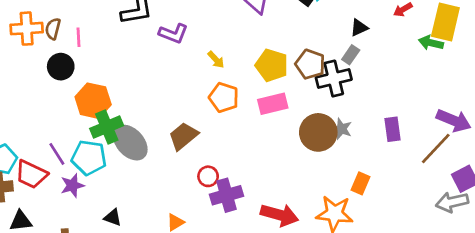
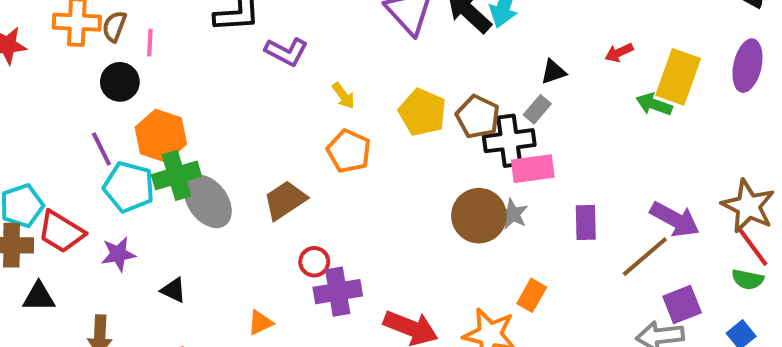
pink rectangle: (273, 104) -> (533, 169), moved
purple line: (57, 154) -> (101, 149), moved
cyan pentagon: (89, 158) -> (129, 187), moved
black triangle: (113, 217) -> (173, 290), moved

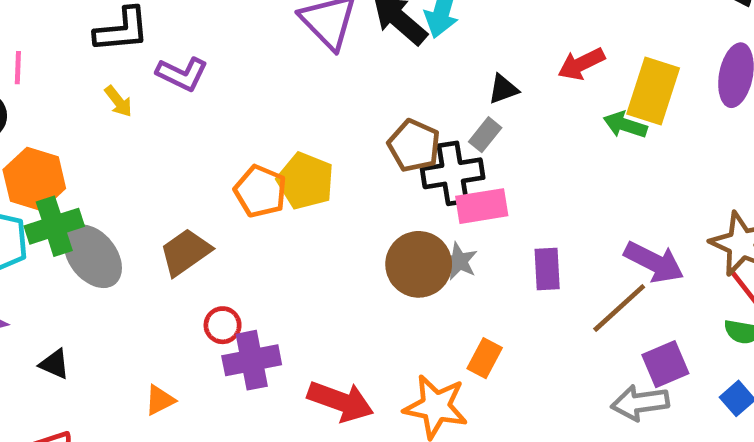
red arrow: (619, 53) -> (581, 64), size x1.4
yellow arrow: (343, 96) -> (118, 101), moved
yellow pentagon: (422, 112) -> (305, 181), moved

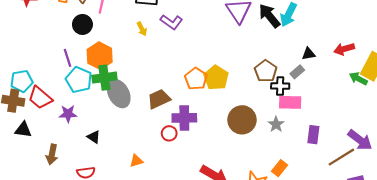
black cross: (453, 173) -> (280, 86), size x0.7
brown circle: (419, 264) -> (242, 120), moved
purple cross: (252, 360) -> (184, 118), moved

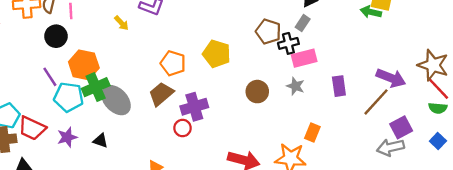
orange pentagon: (196, 79) -> (173, 63), moved
brown circle: (242, 120) -> (257, 92), size x0.7
black triangle: (94, 137) -> (100, 141), moved

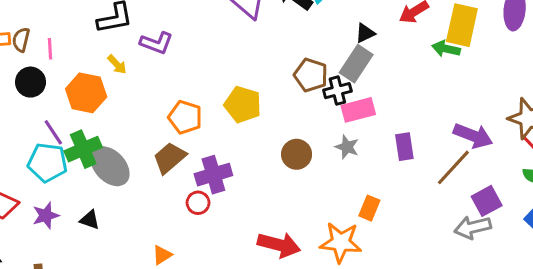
gray rectangle: (303, 23) -> (356, 64), size x1.6
orange hexagon: (84, 65) -> (86, 93), moved
purple line: (50, 77) -> (53, 132), moved

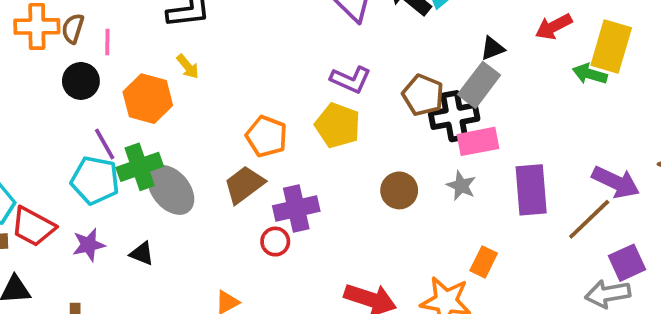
purple L-shape: (156, 43) -> (351, 80), moved
black cross: (337, 91) -> (454, 116), size x1.4
purple rectangle: (404, 147) -> (531, 190), size x1.5

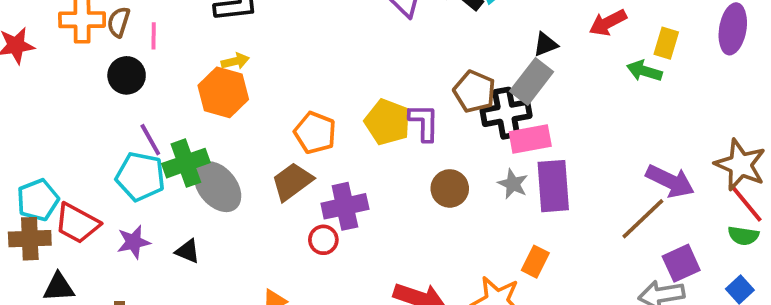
yellow rectangle: (611, 47) -> (666, 43), size x0.6
yellow arrow: (188, 67) -> (235, 61), turned -64
purple L-shape: (351, 80) -> (424, 122), moved, turned -114
orange hexagon: (148, 99) -> (223, 92), moved
purple rectangle: (531, 190) -> (553, 186), moved

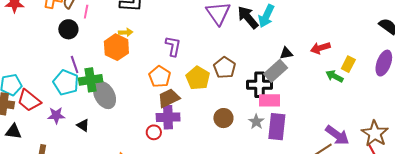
brown pentagon: (474, 92) -> (225, 68), moved
purple L-shape: (424, 122) -> (173, 46), moved
brown trapezoid: (292, 182) -> (169, 98), moved

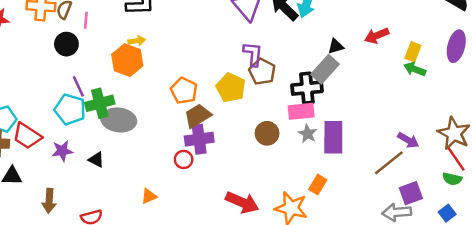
purple L-shape: (173, 46) -> (253, 54), moved
green arrow: (334, 76) -> (415, 69), moved
gray ellipse: (105, 95) -> (119, 120), turned -48
pink rectangle: (269, 100) -> (301, 111), moved
purple arrow: (337, 135) -> (408, 140), size x0.7

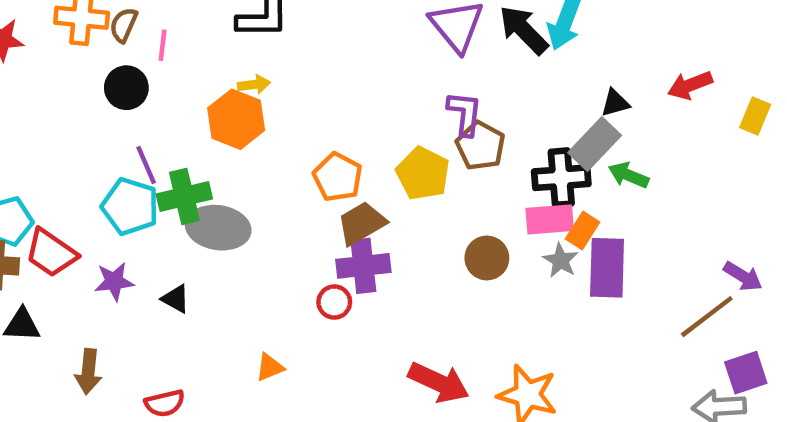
green arrow: (415, 69) -> (628, 175), moved
orange rectangle: (318, 185) -> (583, 230), moved

